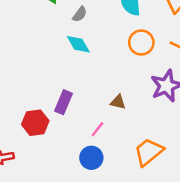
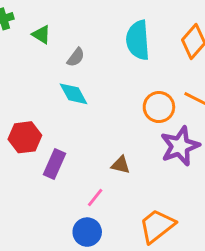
orange circle: (141, 43) -> (159, 107), moved
red hexagon: (35, 123) -> (25, 137), moved

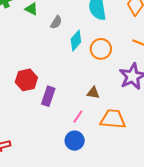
cyan diamond: (73, 94) -> (76, 41), moved, turned 75
orange circle: (159, 107) -> (101, 49), moved
orange trapezoid: (157, 226) -> (113, 119), moved, turned 48

